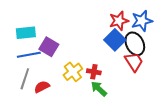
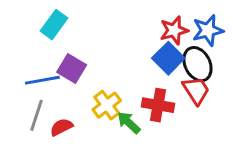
cyan rectangle: (26, 33) -> (54, 25), moved, turned -48
red cross: (94, 72) -> (158, 105), moved, size x1.5
green arrow: (99, 89) -> (129, 123), moved

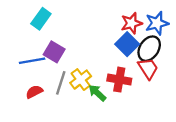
black ellipse: (198, 64) -> (149, 49), turned 60
gray line: (36, 115) -> (61, 83), moved
red semicircle: (61, 127) -> (34, 92), moved

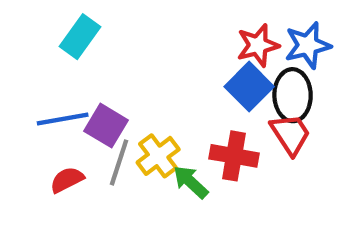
black ellipse: (149, 49) -> (293, 95), turned -35
purple square: (54, 52) -> (106, 126), moved

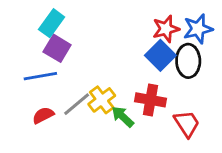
purple square: (106, 126) -> (57, 48), moved
red trapezoid: (290, 134) -> (187, 124), moved
gray line: (119, 162) -> (77, 104), turned 32

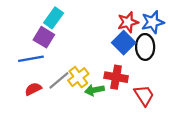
cyan rectangle: (52, 23) -> (54, 18), moved
green arrow: (123, 117) -> (94, 90), turned -54

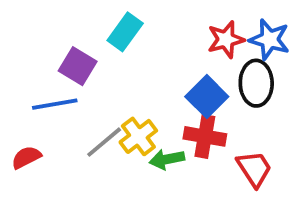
cyan rectangle: (54, 18) -> (125, 32), moved
blue star: (153, 22) -> (269, 39), turned 30
blue square: (124, 43) -> (207, 97), moved
red semicircle: (33, 89) -> (26, 157), moved

